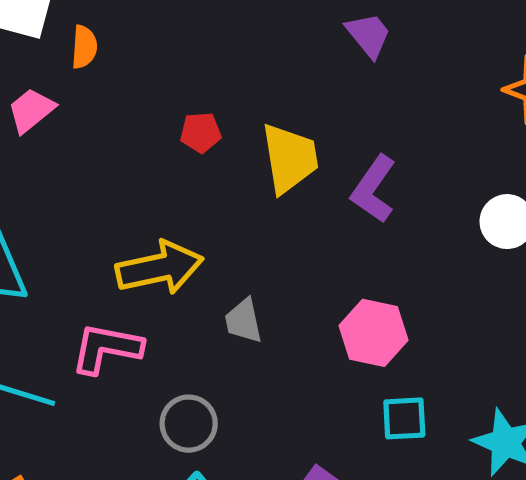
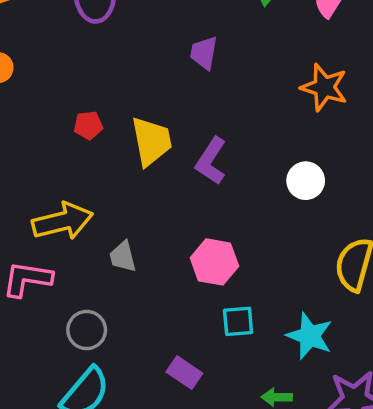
purple trapezoid: (368, 35) -> (204, 53), turned -129

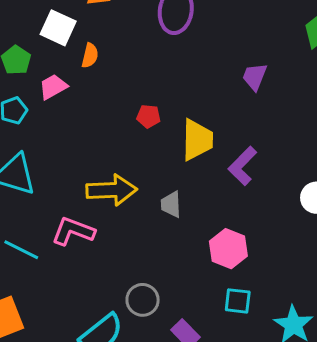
gray trapezoid: (123, 257) -> (171, 204), moved
gray circle: (87, 330) -> (143, 300), moved

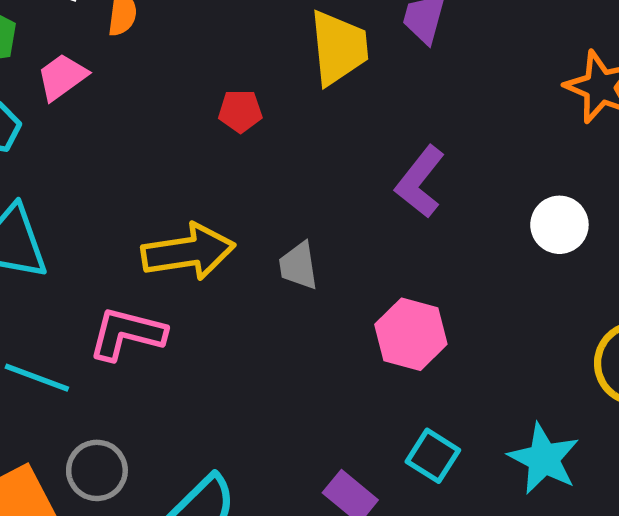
yellow trapezoid: (197, 140) -> (339, 48), moved
gray circle: (143, 300) -> (97, 470), moved
cyan square: (238, 301) -> (433, 456), moved, turned 32

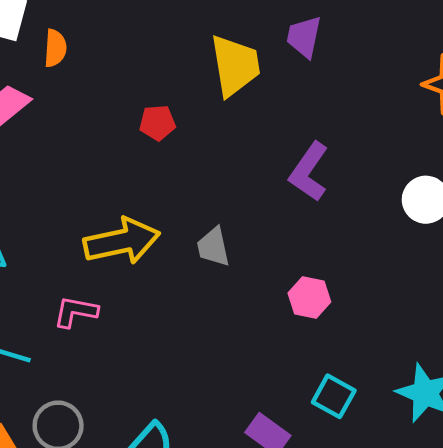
pink L-shape: (127, 334) -> (76, 312), size x0.7
pink hexagon: (411, 334) -> (309, 298), size x0.7

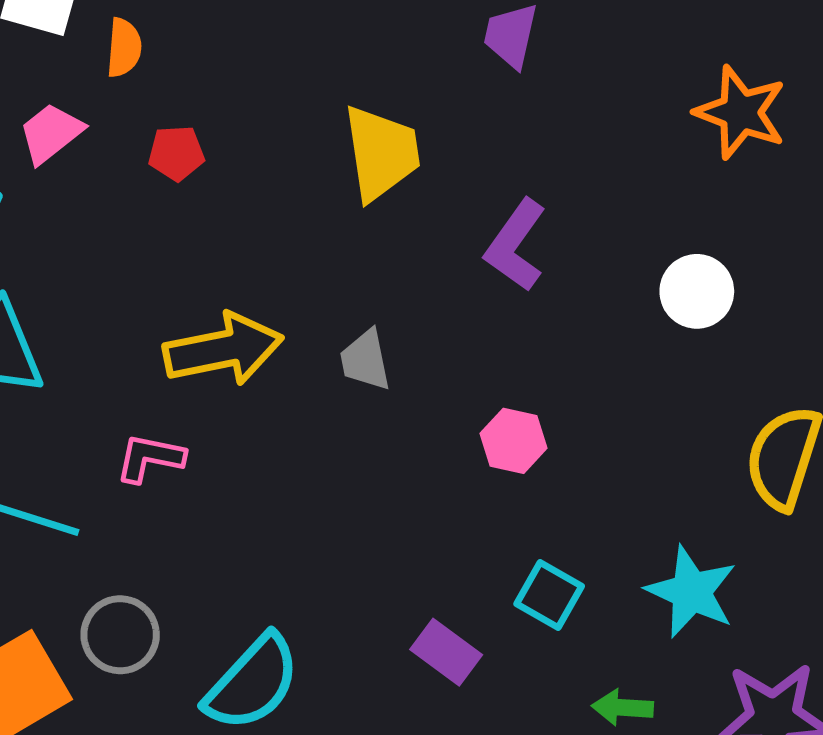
yellow trapezoid: (235, 66) -> (381, 153), moved
red pentagon: (157, 123) -> (176, 153), moved

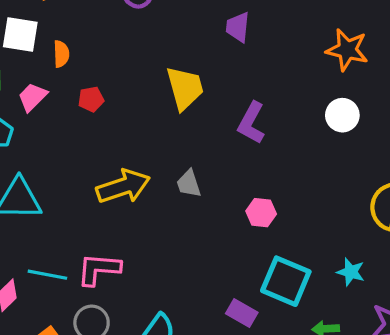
white circle: (697, 291) -> (342, 115), moved
pink L-shape: (150, 458) -> (99, 269), moved, size x1.4
cyan star: (691, 592) -> (351, 272), size x0.7
cyan square: (549, 595) -> (286, 281), size x1.6

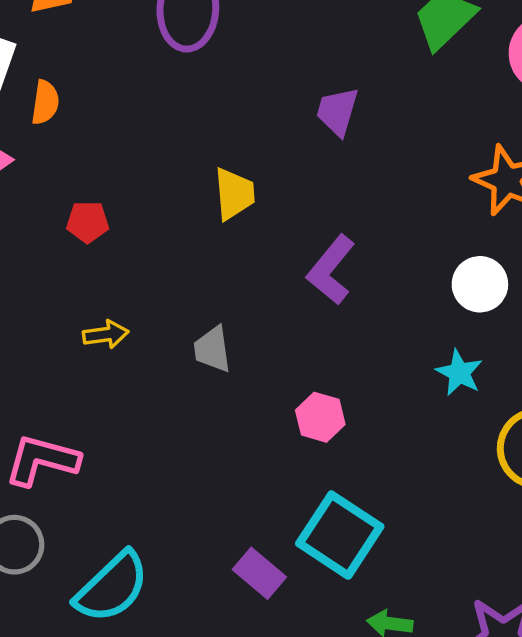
yellow trapezoid: (185, 88) -> (234, 194), size x0.7
red pentagon: (91, 99) -> (88, 222), moved
yellow arrow: (123, 187) -> (106, 334), size x0.5
cyan star: (351, 272) -> (459, 373), moved

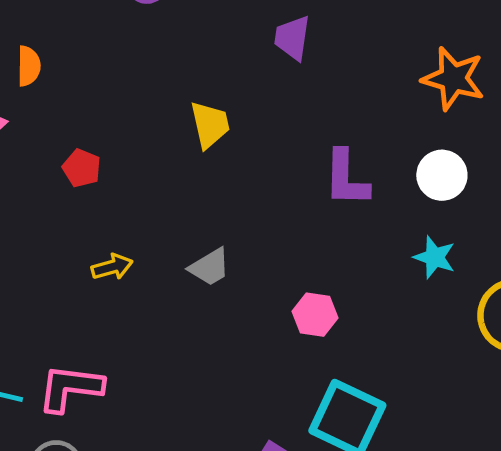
red pentagon: (88, 222) -> (82, 168), turned 30
purple L-shape: (331, 270) -> (346, 178), moved, turned -30
gray trapezoid: (212, 349) -> (210, 267), turned -105

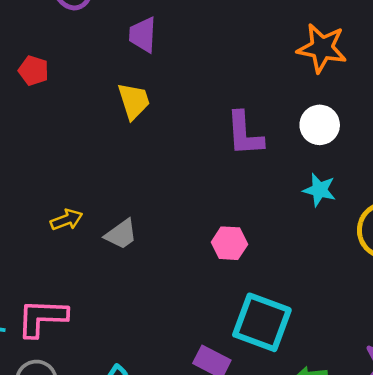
purple trapezoid: (292, 38) -> (143, 35), moved
red pentagon: (82, 168) -> (34, 71), moved
gray trapezoid: (210, 267) -> (121, 234), moved

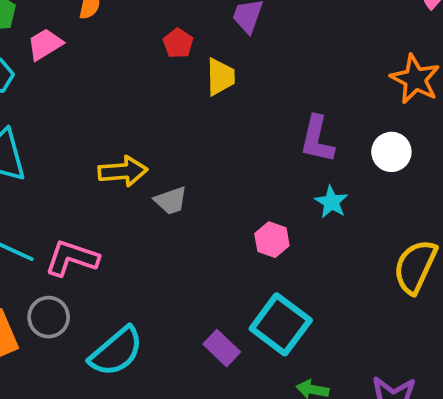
red pentagon: (34, 71) -> (178, 43), moved
cyan star: (319, 190) -> (331, 202), moved
yellow arrow: (67, 220) -> (123, 171), size x1.5

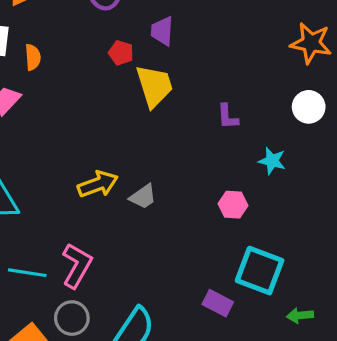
red pentagon: (178, 43) -> (121, 53), moved
yellow trapezoid: (220, 77) -> (154, 86), size x1.4
purple L-shape: (317, 139) -> (228, 117), moved, size x0.7
pink L-shape: (72, 258) -> (77, 265), turned 117

